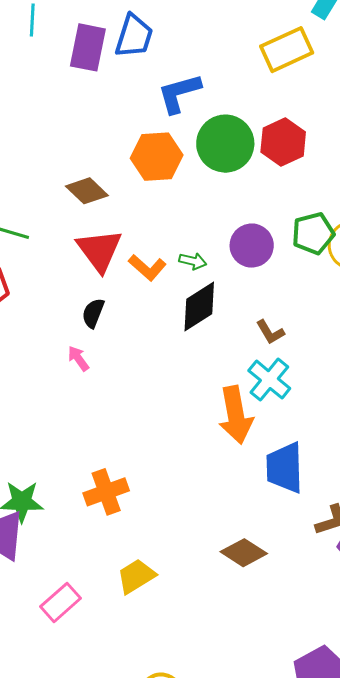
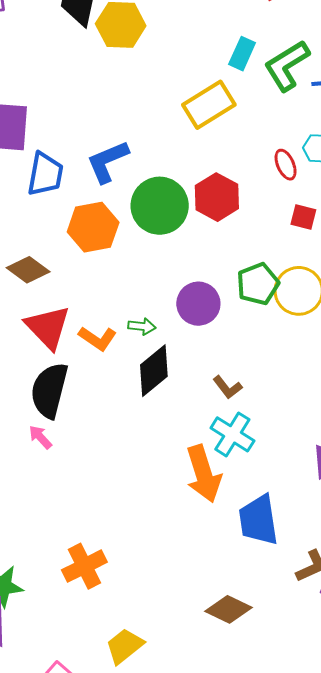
blue trapezoid: (134, 36) -> (45, 174), moved
black semicircle: (93, 313) -> (49, 390), size x1.8

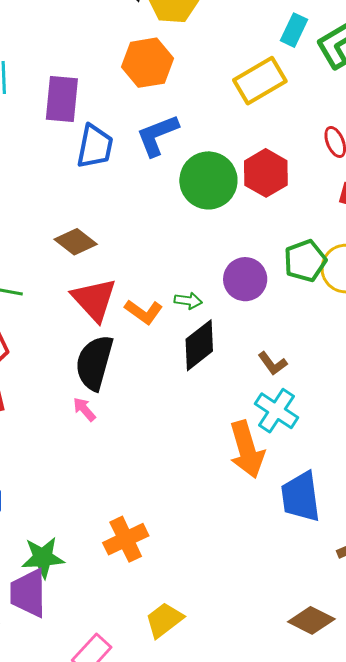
orange hexagon: (93, 227) -> (148, 63), moved
brown diamond: (228, 609) -> (311, 620), moved

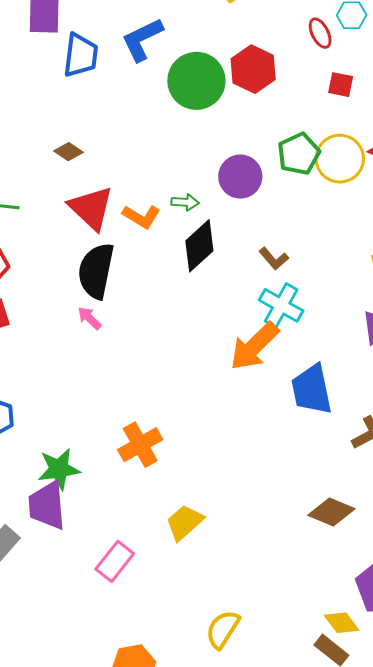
brown diamond: (76, 242) -> (68, 152), size x0.7
orange arrow: (247, 449) -> (254, 346), turned 66

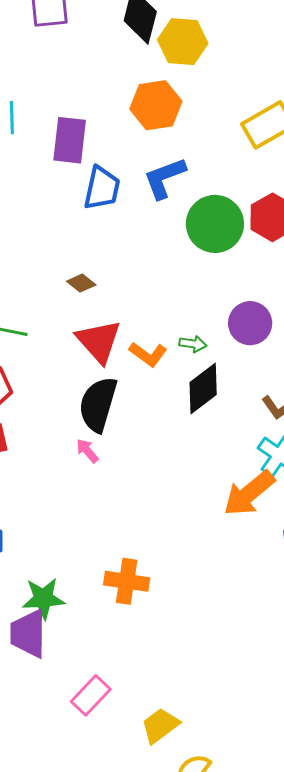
orange cross: (140, 445) -> (127, 581), turned 33
yellow trapezoid: (185, 522) -> (160, 726), moved

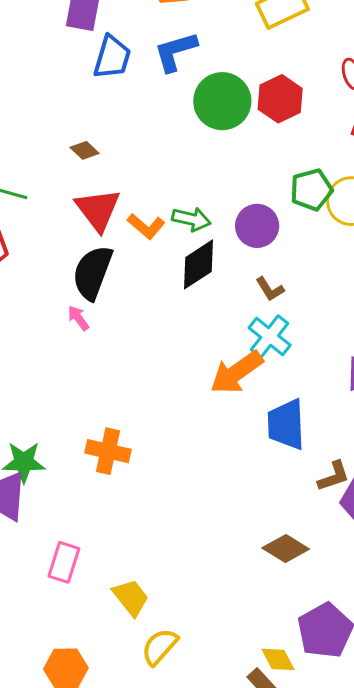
purple circle: (250, 323) -> (257, 226), moved
green arrow: (193, 344) -> (191, 219), size x1.4
pink rectangle: (91, 695) -> (64, 562), turned -30
yellow trapezoid: (160, 726) -> (131, 597), turned 84

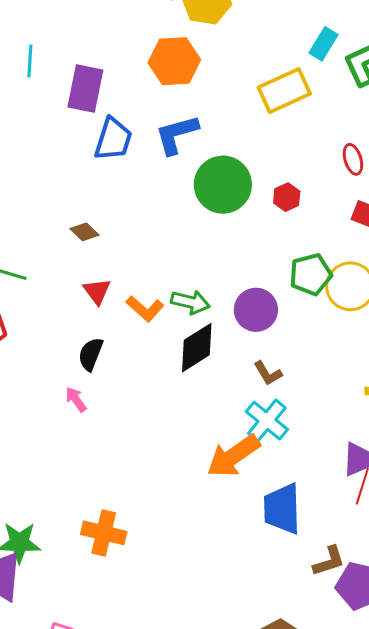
red hexagon: (280, 99) -> (287, 197), moved, size x0.6
red triangle: (98, 210) -> (97, 291), size x0.6
black semicircle: (92, 273) -> (91, 354), size x0.6

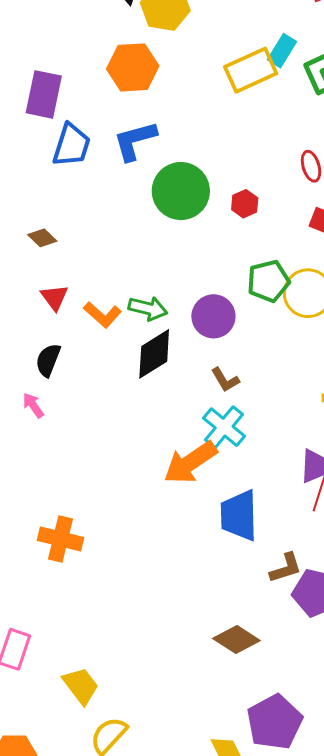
yellow rectangle: (284, 91) -> (251, 70), moved

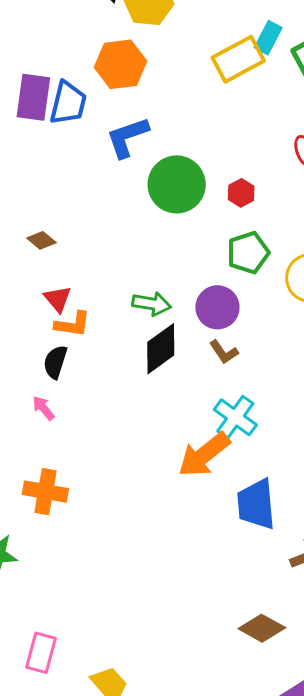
blue trapezoid: (71, 145) -> (68, 103), moved
green pentagon: (268, 281) -> (248, 253), moved
orange L-shape: (102, 315) -> (73, 324), moved, turned -30
brown L-shape: (225, 380) -> (224, 352), moved
orange cross: (60, 539) -> (45, 492), moved

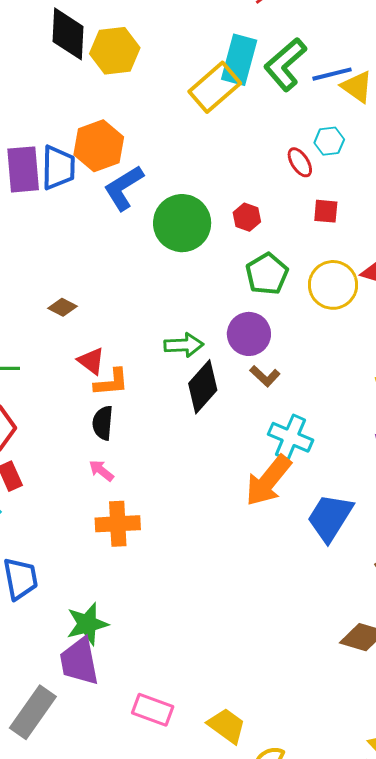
cyan rectangle: (268, 38) -> (239, 60), size x1.5
orange hexagon: (120, 64) -> (99, 146), moved
orange cross: (45, 492) -> (118, 524), moved
blue trapezoid: (256, 504) -> (330, 518), turned 50
pink rectangle: (41, 653) -> (153, 710), turned -72

